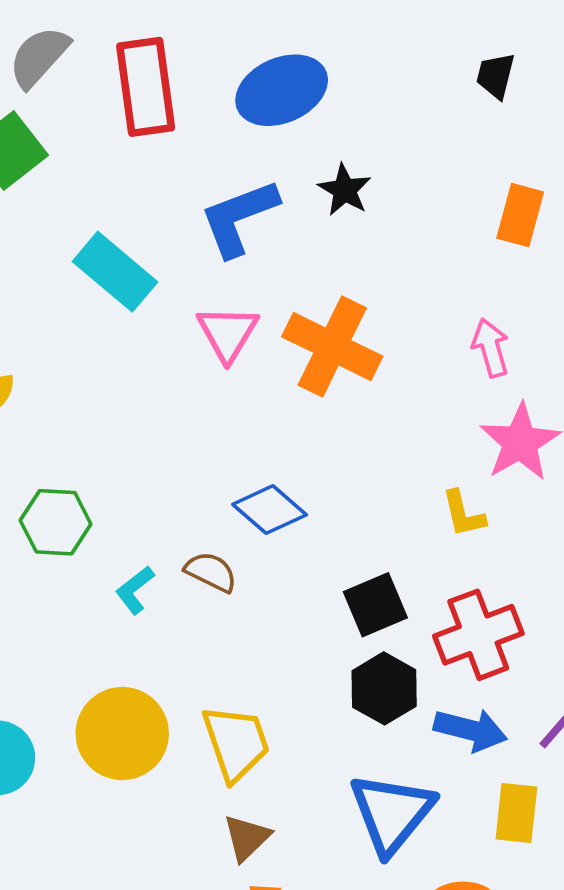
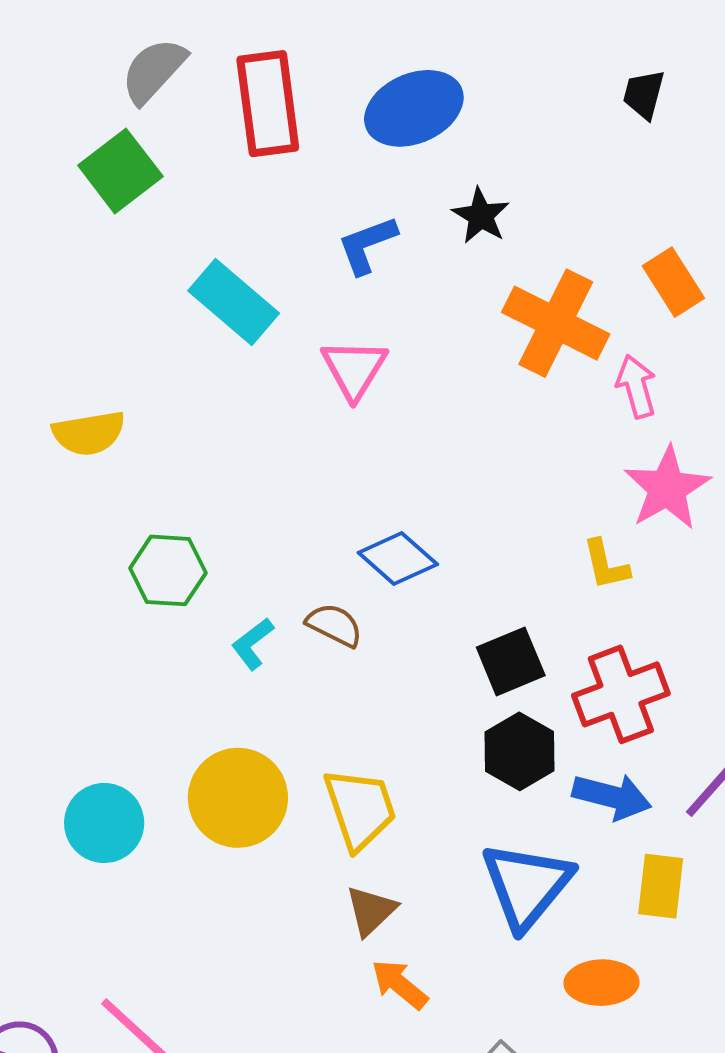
orange rectangle: (520, 215) -> (673, 282), moved, turned -48
blue L-shape: (239, 218) -> (367, 245), size x0.7
orange cross: (332, 346) -> (556, 323), moved

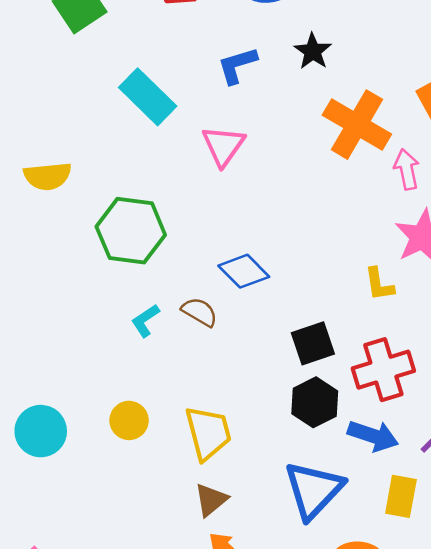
green hexagon: (168, 570) -> (131, 231), moved, size x1.4
yellow circle: (238, 798) -> (129, 420), size x0.6

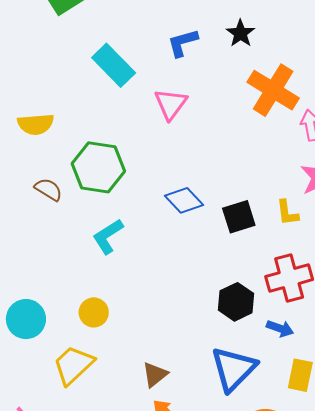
brown semicircle: (199, 312) -> (48, 189), moved
cyan L-shape: (145, 321) -> (108, 236), size x1.4
black square: (313, 343) -> (239, 217), moved
yellow trapezoid: (208, 433) -> (73, 365), moved, turned -120
blue arrow: (373, 436) -> (280, 328), size x0.7

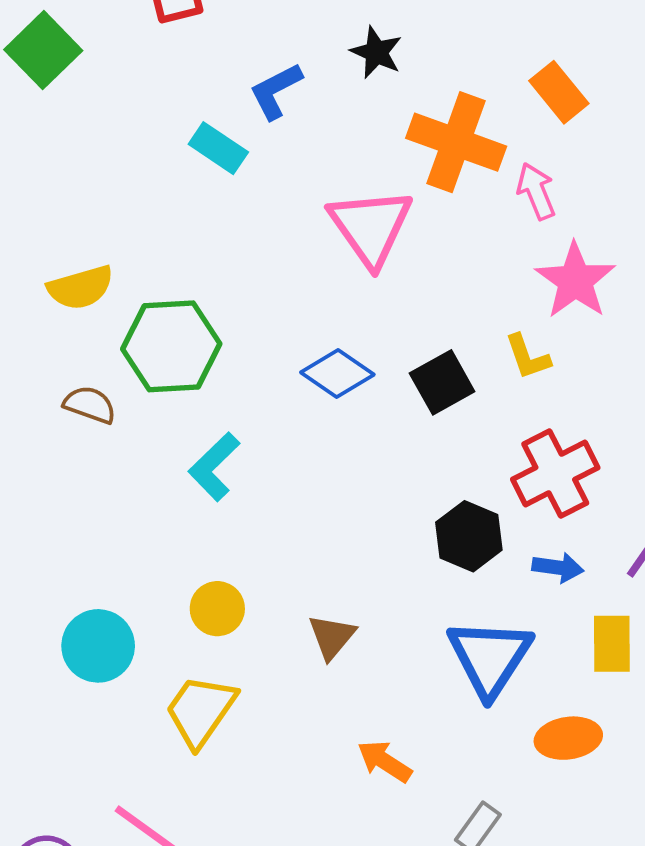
cyan rectangle: (114, 65) -> (218, 148), moved, size x0.7
pink triangle: (171, 104) -> (371, 227), moved, size x1.4
yellow semicircle: (36, 124) -> (81, 288), moved
brown triangle: (155, 375) -> (332, 637), moved

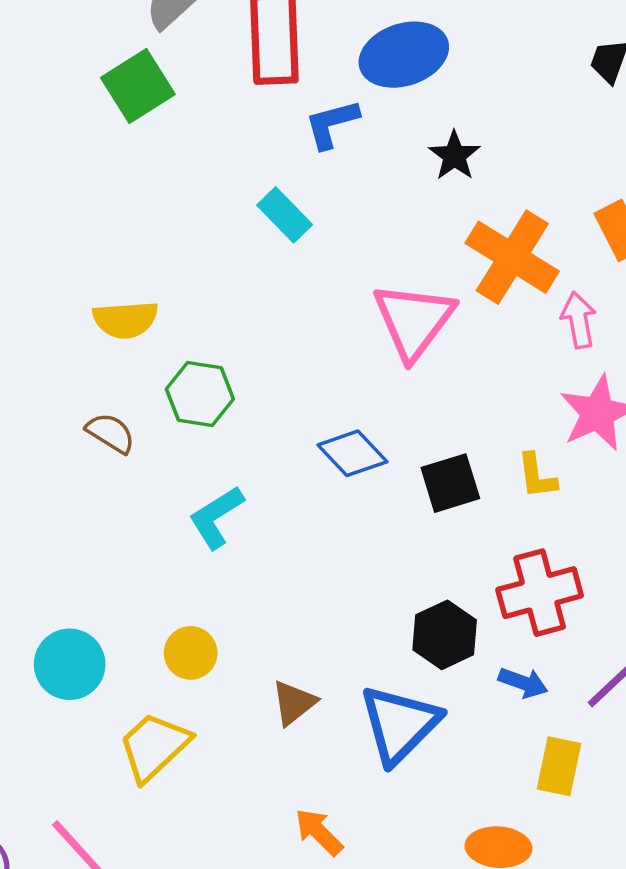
blue L-shape: (276, 91) -> (332, 124), moved
green hexagon: (171, 346) -> (200, 394), size x0.7
blue triangle: (490, 657) -> (400, 724), moved

